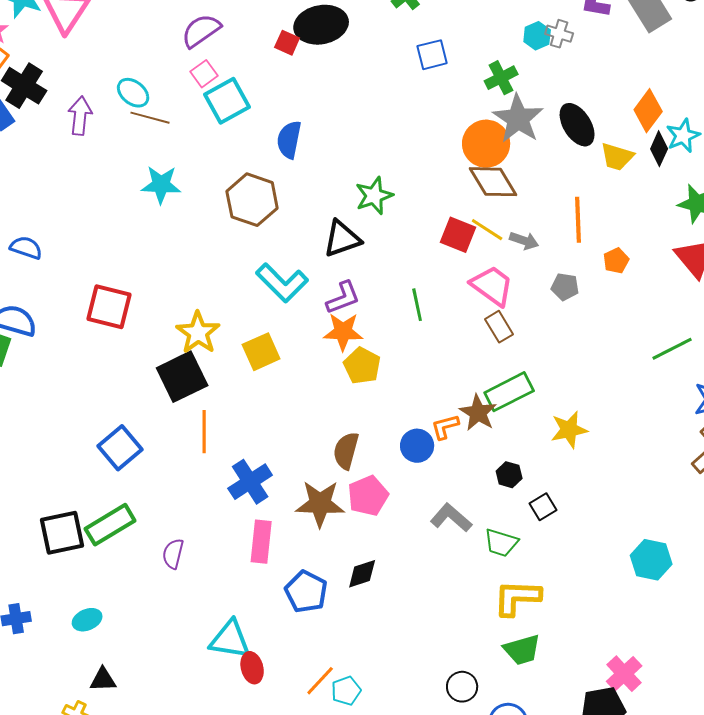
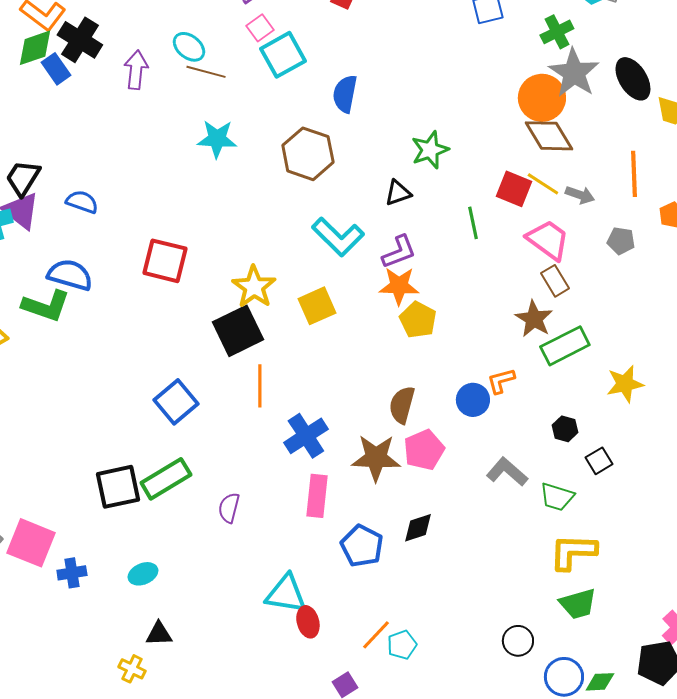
black triangle: (342, 239) -> (398, 193), size x0.7
green line: (417, 305) -> (473, 223), moved
brown star: (478, 413) -> (534, 319), moved

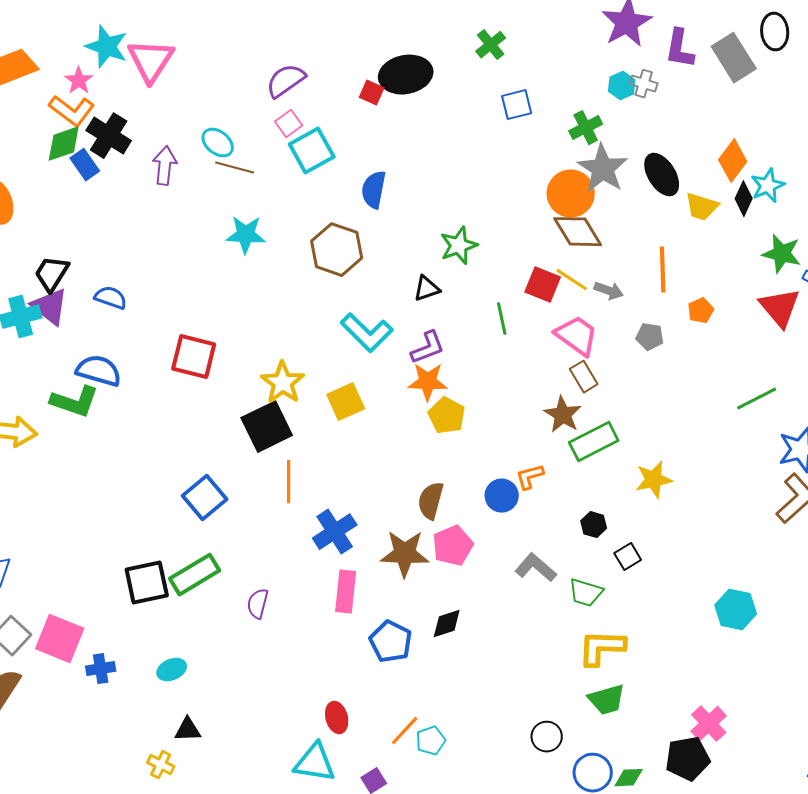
cyan triangle: (286, 594) -> (315, 763), moved

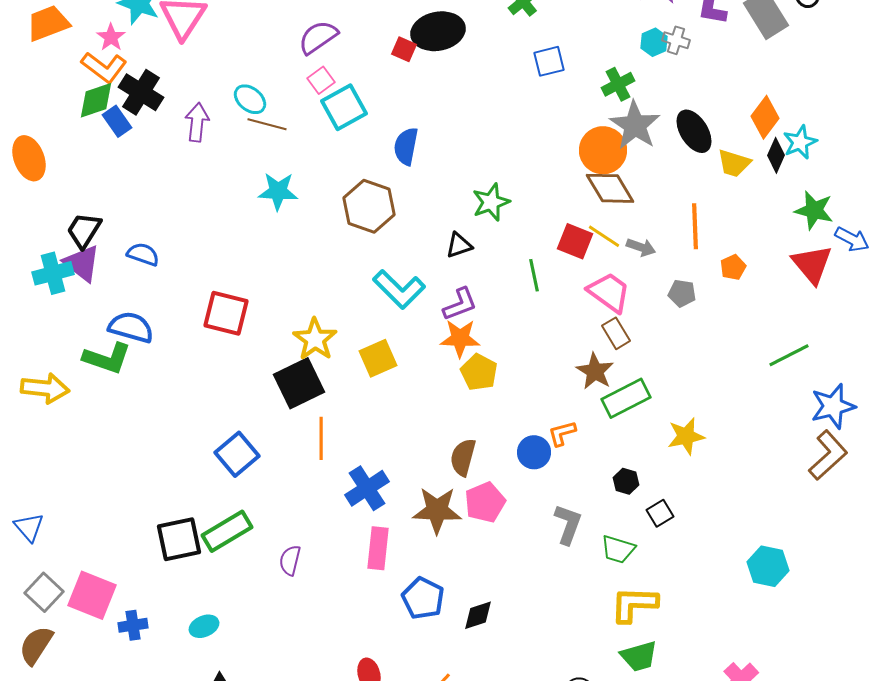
gray L-shape: (536, 568) -> (568, 524), turned 69
black diamond: (447, 624) -> (478, 615), moved

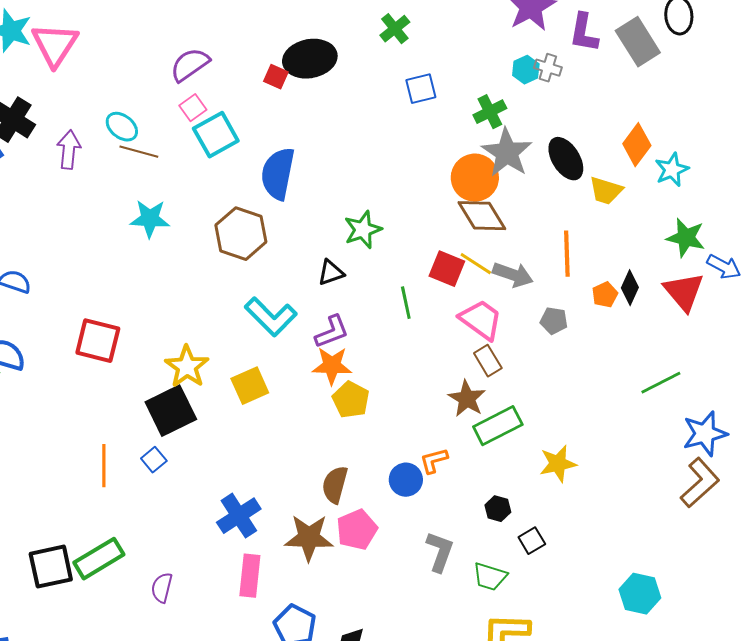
blue semicircle: (406, 146) -> (278, 174), size x1.4
black diamond: (776, 155) -> (630, 288), moved
gray arrow: (641, 247) -> (513, 275), size x1.4
orange line: (321, 438) -> (104, 466), moved
blue square: (237, 454) -> (154, 460), moved, size x0.6

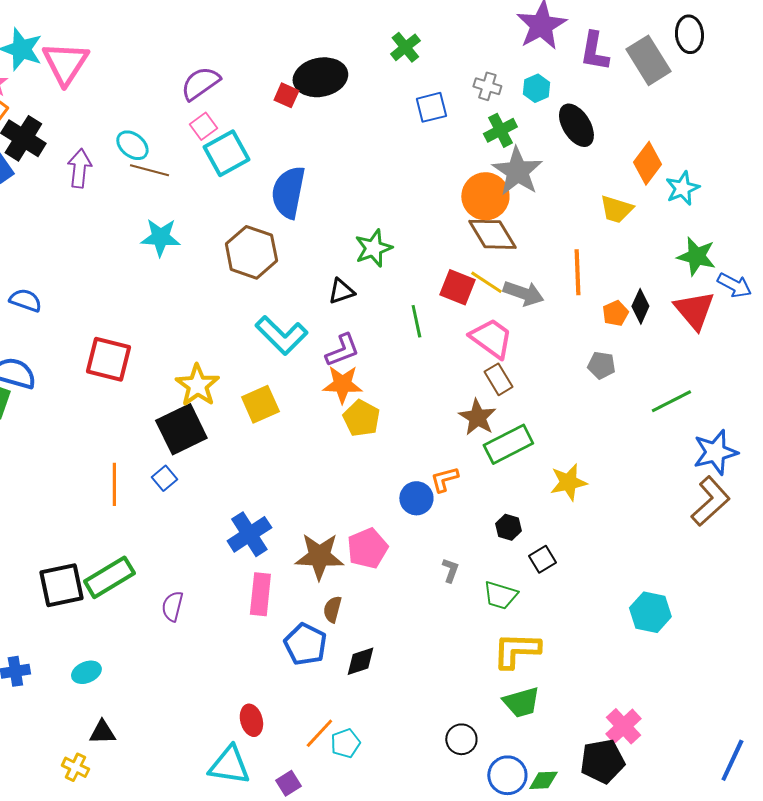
gray cross: (548, 68) -> (487, 86), moved
black ellipse: (566, 159) -> (576, 125), moved
gray pentagon: (554, 321) -> (601, 365), moved
brown semicircle: (335, 485) -> (332, 609), moved, size x0.7
gray L-shape: (440, 552) -> (450, 570), size x0.6

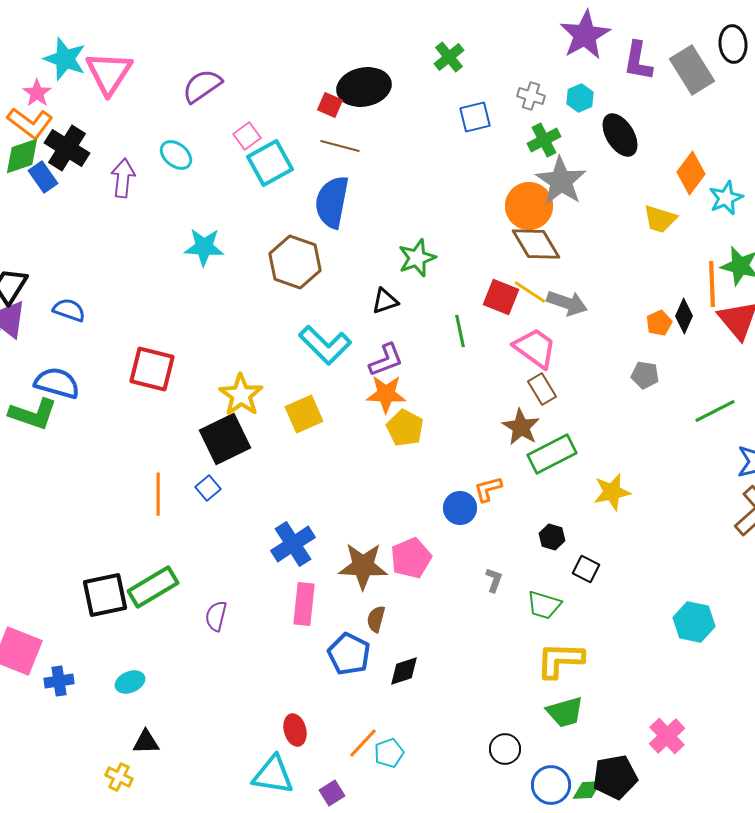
purple semicircle: (200, 83) -> (202, 86), moved
brown line: (149, 170) -> (340, 146), moved
orange line: (577, 272) -> (712, 284), moved
black square: (542, 559) -> (586, 569), turned -32
black pentagon: (602, 761) -> (615, 777), moved

